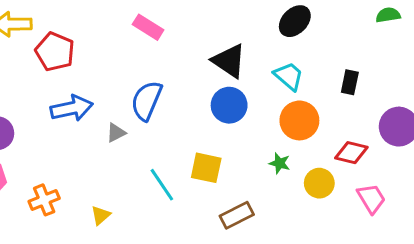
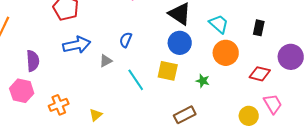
blue semicircle: (147, 101) -> (126, 40), size x0.6
green star: (280, 163) -> (203, 81), moved
yellow square: (206, 168) -> (168, 71), moved
yellow circle: (319, 183) -> (249, 116), moved
cyan line: (162, 185) -> (136, 80), moved

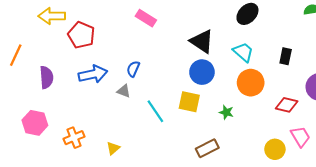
blue semicircle: (126, 40) -> (133, 69), moved
purple semicircle: (33, 61) -> (46, 77), moved
gray triangle: (106, 61) -> (124, 91), turned 48

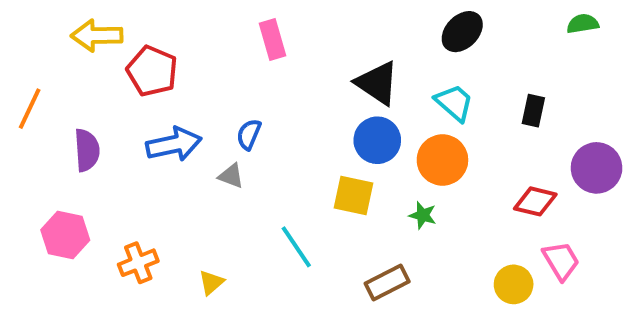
pink rectangle: (146, 18) -> (273, 40), turned 42
orange circle: (251, 83) -> (442, 160), moved
cyan line: (155, 111) -> (296, 247), moved

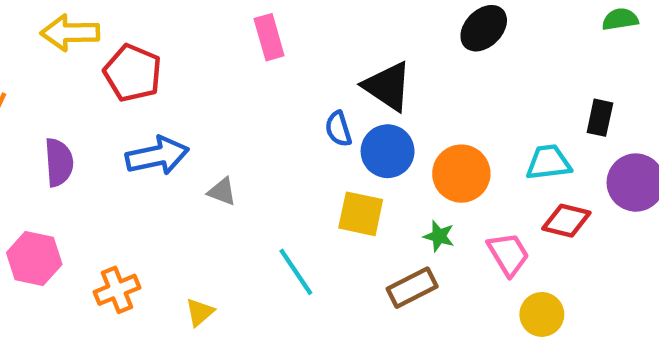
cyan trapezoid: (454, 103) -> (549, 162), moved, turned -48
black rectangle: (533, 111) -> (600, 118), moved
blue semicircle: (249, 134) -> (338, 129), moved, turned -40
pink trapezoid: (561, 261) -> (508, 254), moved
brown rectangle: (387, 282) -> (412, 288), moved

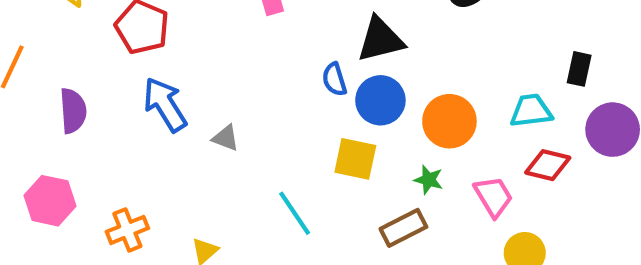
black triangle: (388, 86) -> (380, 40), turned -48
blue arrow: (157, 156) -> (165, 104), turned -110

